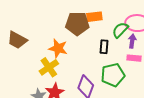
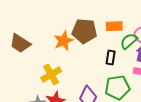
orange rectangle: (94, 17) -> (114, 26), moved
orange star: (58, 48) -> (64, 41), moved, turned 30

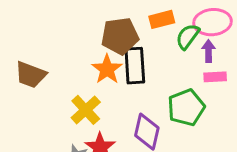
orange star: (64, 41) -> (107, 69), moved
black rectangle: (111, 57) -> (135, 66), moved, size x1.6

